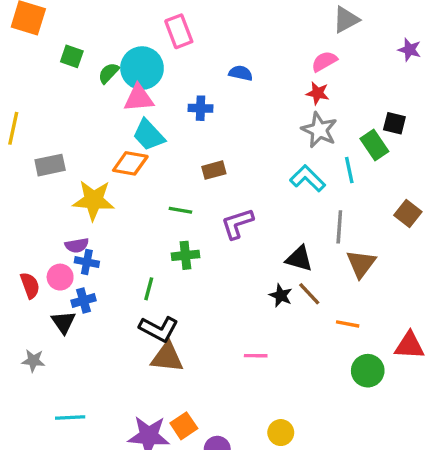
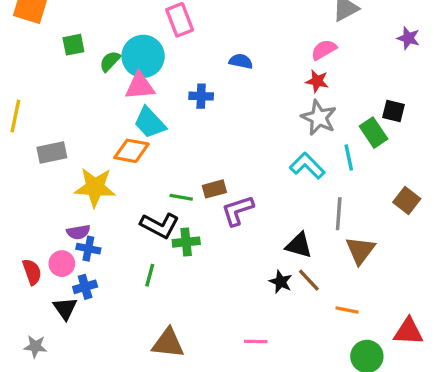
green square: (72, 56) -> (73, 45), turned -30
brown rectangle: (214, 170) -> (214, 189), moved
black L-shape: (159, 329) -> (160, 225), moved

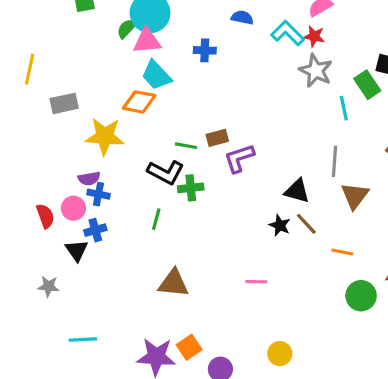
green semicircle: (110, 61) -> (127, 28), moved
cyan L-shape: (307, 166) -> (288, 33), moved

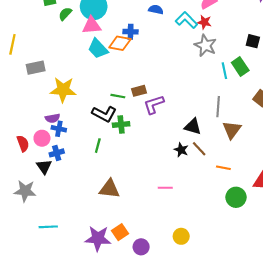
green semicircle: (127, 28) -> (65, 14), moved
green rectangle: (367, 85) -> (240, 67), moved
orange diamond: (139, 102) -> (120, 43), moved
gray star: (48, 286) -> (25, 191), size x1.5

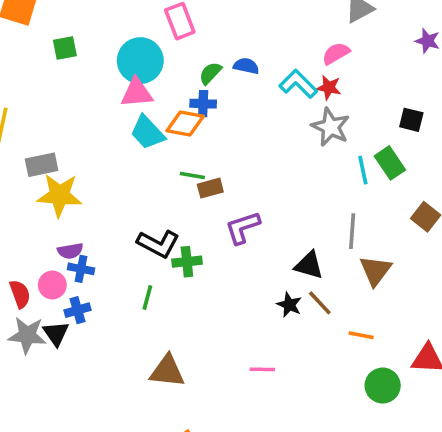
green semicircle: (65, 14) -> (210, 73), moved
yellow star: (63, 90) -> (59, 195), moved
brown rectangle: (139, 91) -> (210, 188), moved
green line: (118, 96) -> (192, 175), moved
gray star: (25, 191) -> (27, 335), moved

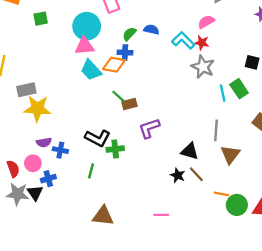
green line: (192, 175) -> (118, 96), turned 32
blue cross: (81, 269) -> (60, 150), moved
green circle: (383, 386) -> (237, 205), moved

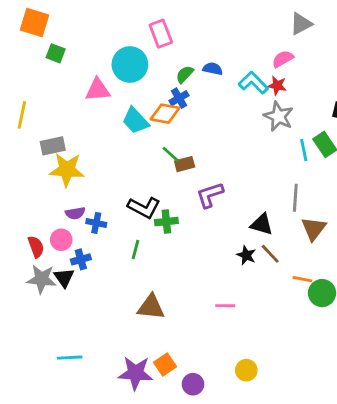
green square: (41, 19) -> (56, 53), moved, turned 32
pink triangle: (84, 46) -> (98, 90), moved
blue cross: (125, 53) -> (179, 98), turned -32

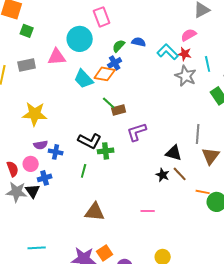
gray rectangle: (53, 146) -> (27, 65), moved
cyan line: (304, 150) -> (208, 64), moved

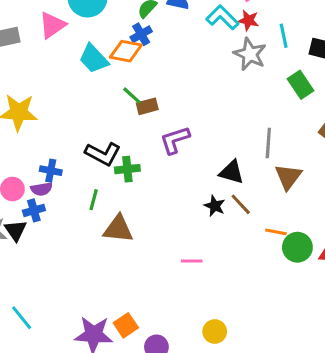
pink triangle: (57, 57) -> (52, 25), turned -30
purple semicircle: (41, 145) -> (42, 189), moved
brown triangle: (95, 212) -> (118, 229), moved
cyan line: (37, 248) -> (22, 318), turned 54

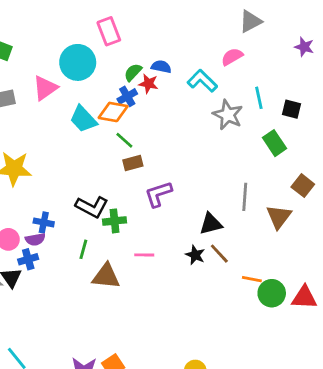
red star: (248, 20) -> (148, 84), moved
green line: (132, 96) -> (124, 140), moved
black triangle: (232, 172) -> (211, 224), turned -30
brown triangle: (288, 177) -> (279, 217), moved
pink line: (192, 261) -> (144, 255), moved

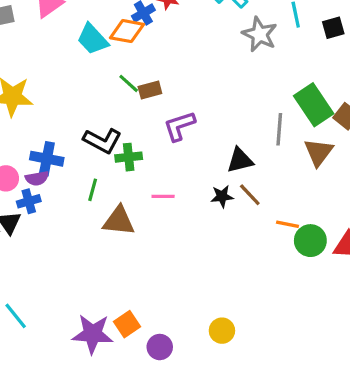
black square: (291, 109) -> (333, 28), turned -30
green line: (124, 140) -> (129, 83), moved
green rectangle: (275, 143) -> (314, 105), moved, size x1.4
blue cross: (44, 222) -> (47, 159), size x1.4
black star: (195, 255) -> (222, 196), turned -30

